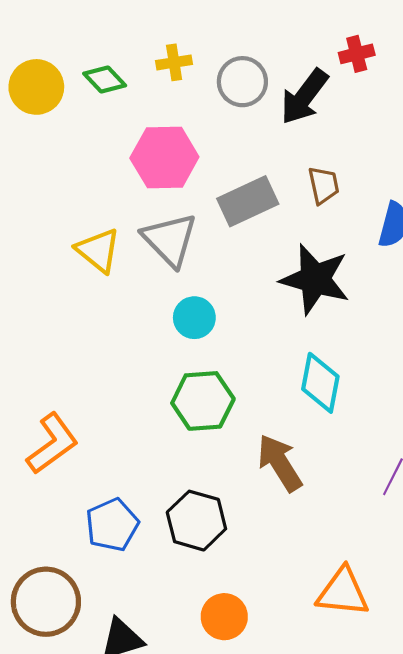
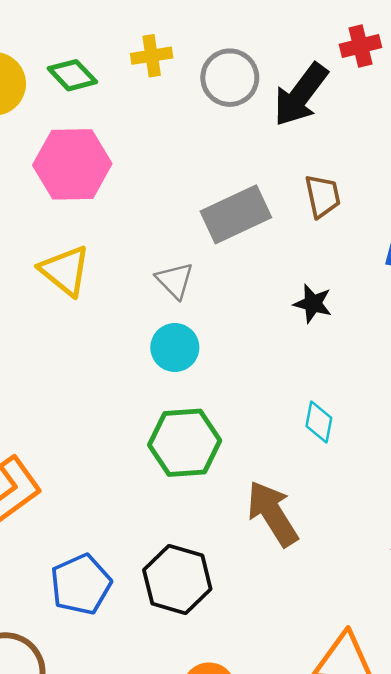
pink hexagon: (164, 157) -> (72, 164), moved
gray triangle: (170, 240) -> (175, 280), moved, size x0.6
black star: (315, 279) -> (313, 304), size x0.5
cyan diamond: (320, 383) -> (319, 422), size x0.6

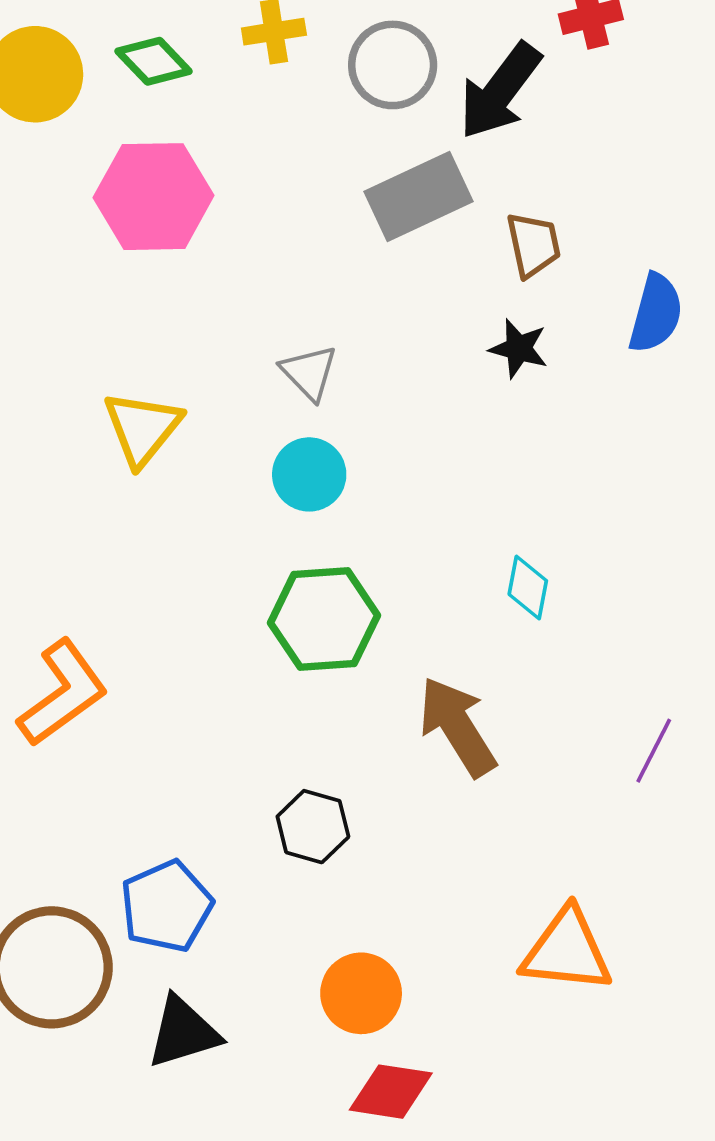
gray rectangle: (236, 214) -> (419, 197), moved
yellow triangle: (65, 271) -> (142, 428), moved, turned 30
black star: (313, 304) -> (519, 348), moved
black hexagon: (177, 580) -> (313, 827), size x0.7
blue pentagon: (81, 584) -> (166, 906), moved

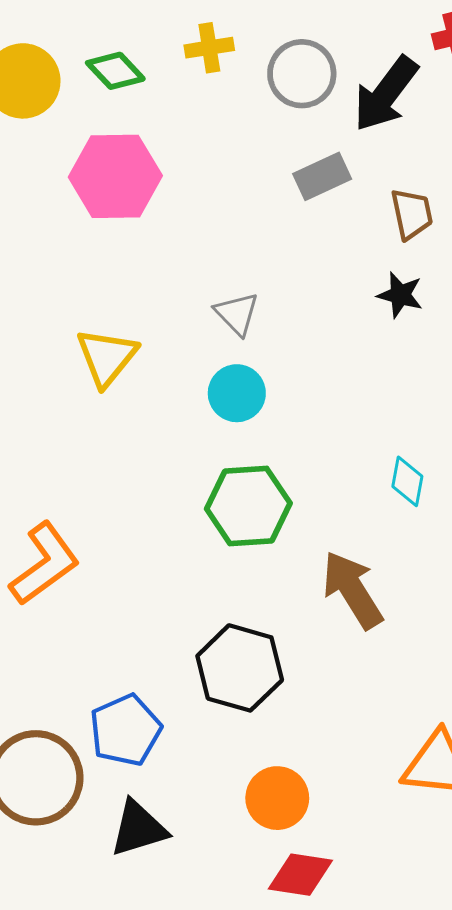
gray rectangle: (419, 197) -> (322, 176), size x0.7
black hexagon: (313, 827) -> (240, 668), size x1.5

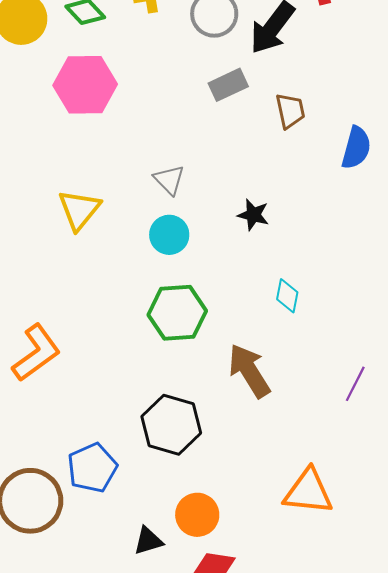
black star: (400, 295) -> (253, 215), moved
black triangle: (138, 828) -> (148, 541), moved, size x0.7

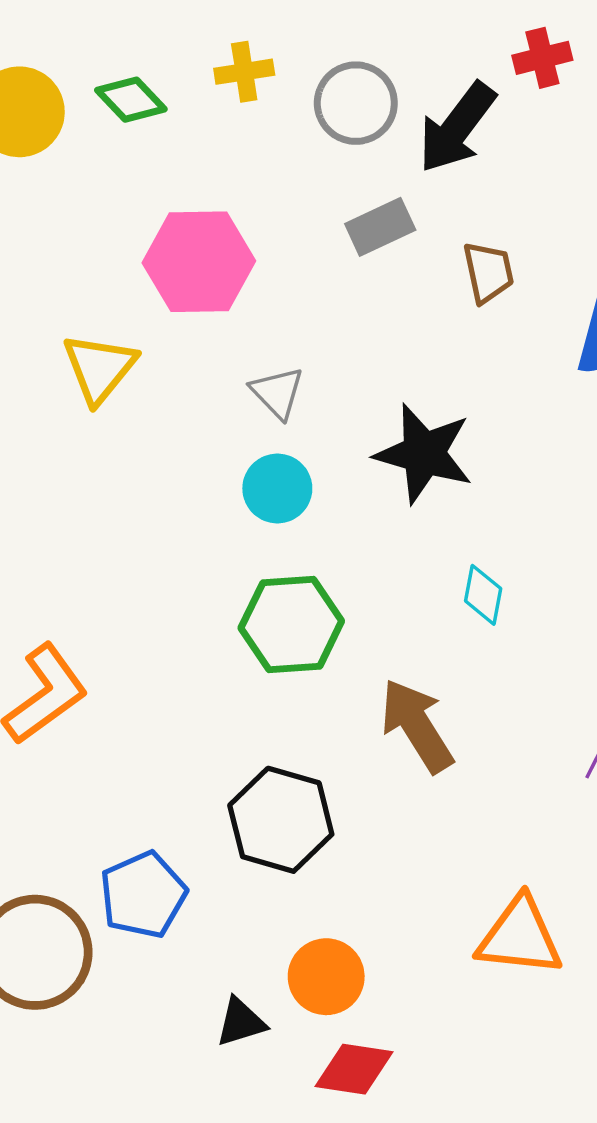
pink hexagon: (85, 85) -> (199, 262), moved
yellow triangle: (79, 210) -> (99, 368), moved
black star: (253, 215) -> (424, 454), size x1.8

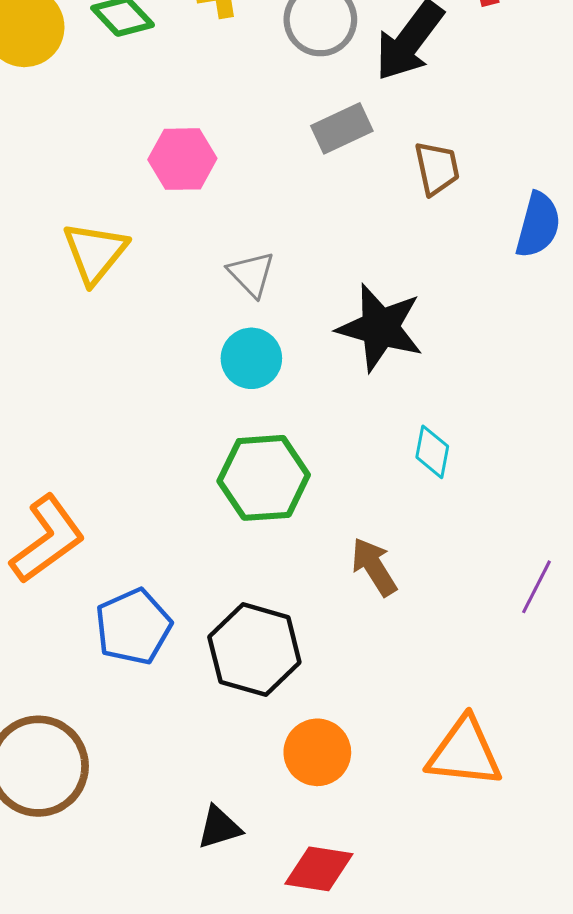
pink hexagon: (199, 262) -> (182, 159), size x0.7
brown arrow: (417, 726) -> (374, 567), size x0.7
blue pentagon: (143, 895) -> (133, 627), moved
orange circle: (326, 977) -> (317, 752), moved

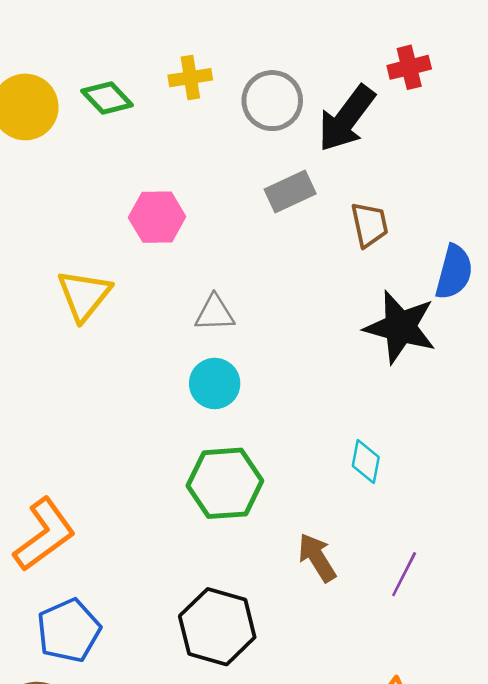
gray triangle: (251, 274) -> (215, 313), turned -48
black star: (380, 328) -> (400, 327), moved
purple line: (537, 587) -> (404, 574), moved
blue pentagon: (133, 627) -> (69, 631), moved

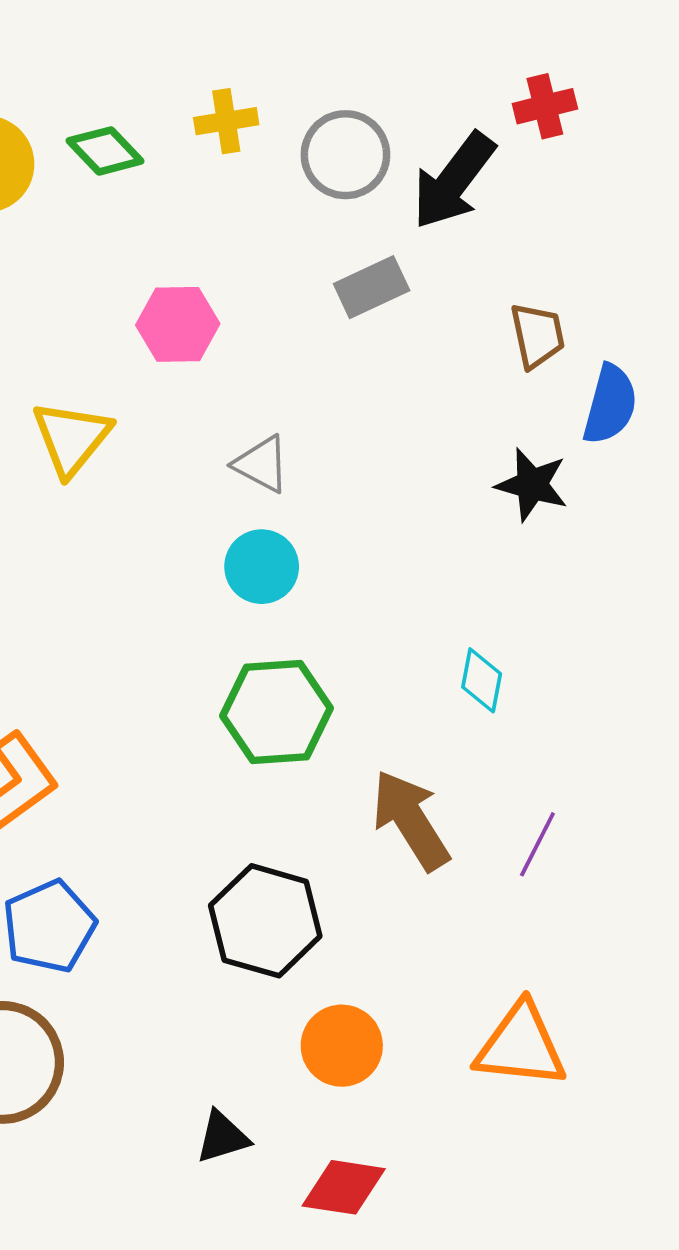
brown trapezoid: (370, 225) -> (537, 335), moved
gray triangle: (215, 313) -> (262, 464), turned 30
black star: (400, 327) -> (532, 485), size x0.7
brown arrow: (317, 558) -> (411, 820), size x1.4

